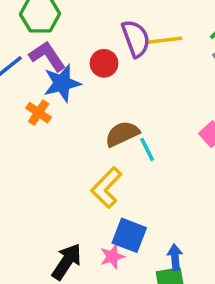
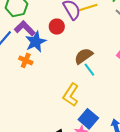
brown semicircle: (122, 134) -> (84, 56), moved
blue square: (129, 235) -> (88, 119), turned 30

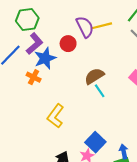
purple L-shape: (25, 28) -> (35, 44), turned 90
yellow L-shape: (71, 95) -> (56, 116), moved

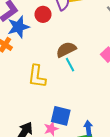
yellow L-shape: (56, 116) -> (37, 76), moved, turned -35
blue square: (95, 142) -> (61, 116), turned -36

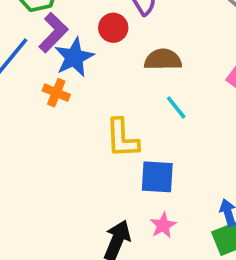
brown semicircle: (66, 50) -> (163, 60), moved, turned 36
blue square: (61, 116) -> (157, 177), moved

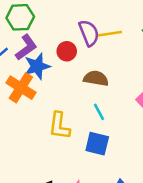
orange cross: (56, 93) -> (21, 88), size x1.6
blue square: (157, 177) -> (97, 144), moved

